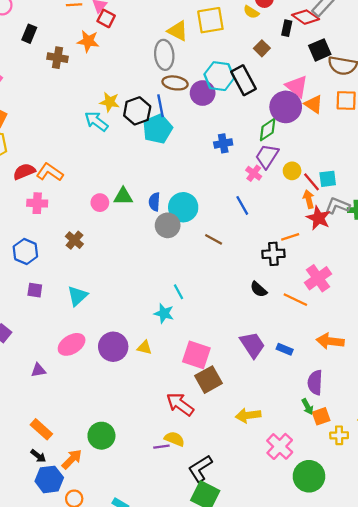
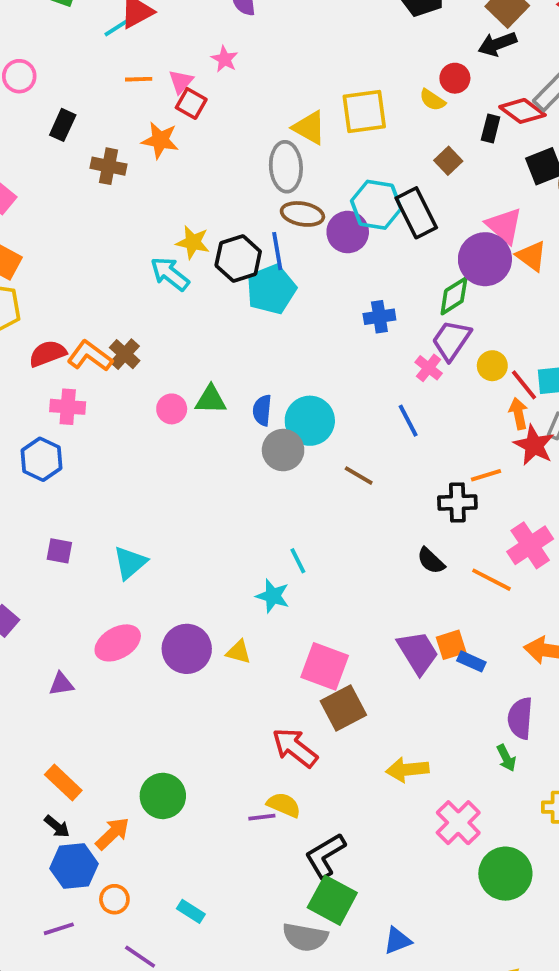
brown cross: (74, 240) -> (125, 354), moved
blue hexagon: (25, 252) -> (41, 459), moved
orange square: (321, 416) -> (451, 645), moved

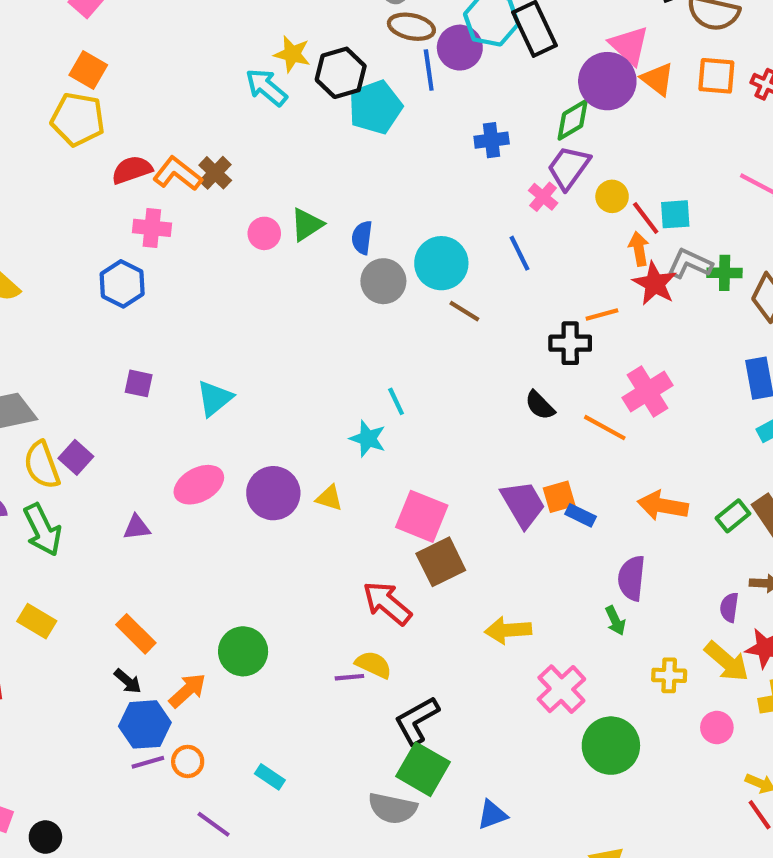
blue line: (277, 251) -> (429, 70), moved
green triangle: (211, 400) -> (307, 225), turned -36
cyan circle: (310, 421) -> (441, 263), moved
purple line: (59, 929) -> (148, 762), moved

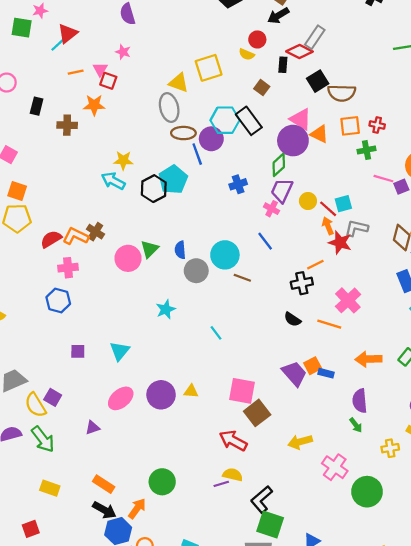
black hexagon: (341, 73) -> (154, 189), moved
pink circle: (264, 233) -> (128, 258), size x1.5
green cross: (725, 273) -> (366, 150), moved
cyan star: (368, 439) -> (166, 309), moved, turned -30
black arrow: (128, 681) -> (104, 510), size x1.5

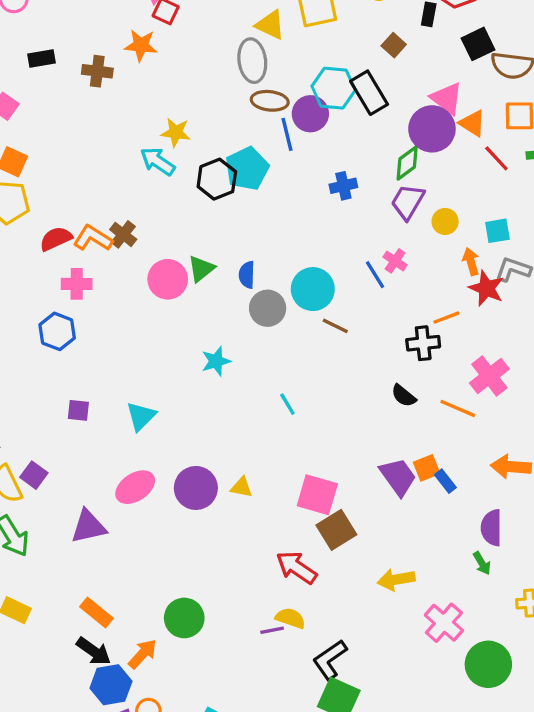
black rectangle: (37, 106) -> (41, 58), moved, turned 60
pink cross: (272, 209) -> (395, 261), moved
red line: (328, 209) -> (496, 158), moved
blue rectangle: (326, 373) -> (445, 481), turned 32
purple triangle: (92, 428) -> (89, 527), size x1.6

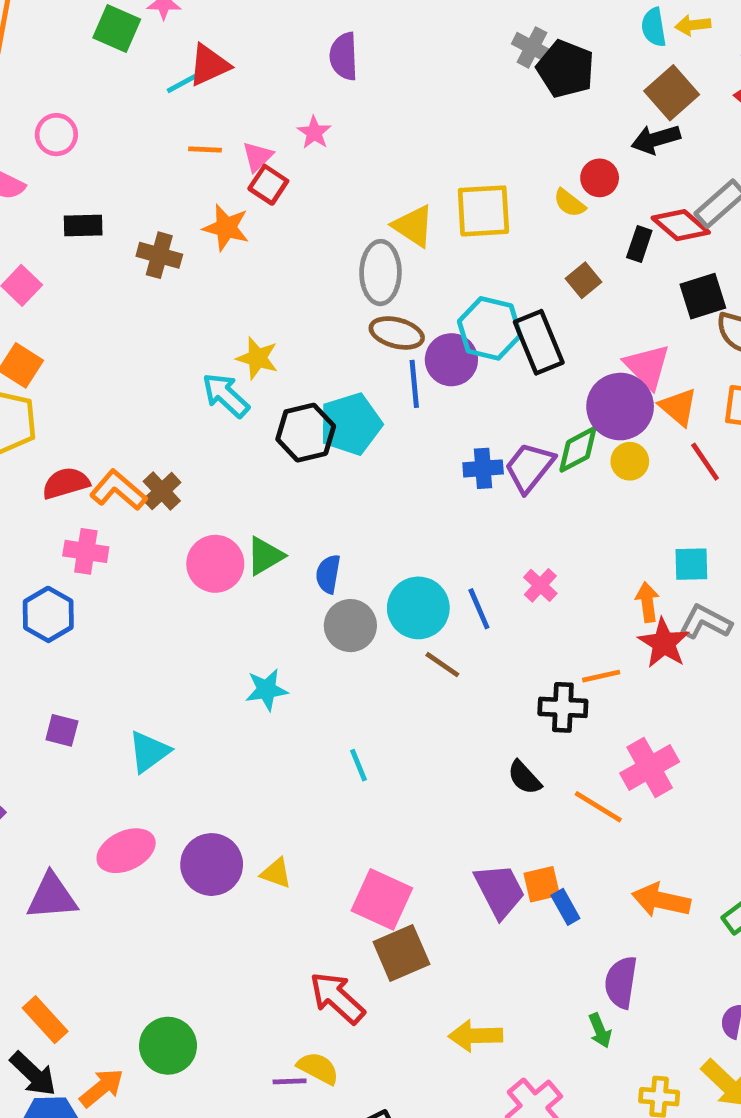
purple trapezoid: (408, 202) -> (529, 467), moved
yellow circle: (445, 221) -> (630, 461), moved
blue line: (375, 275) -> (479, 609), moved

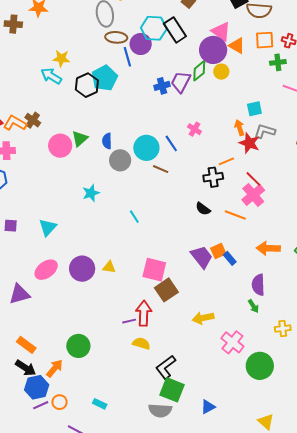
red line: (705, 462) -> (253, 179), moved
red arrow: (337, 998) -> (144, 313), turned 60
purple line: (290, 1081) -> (129, 321), moved

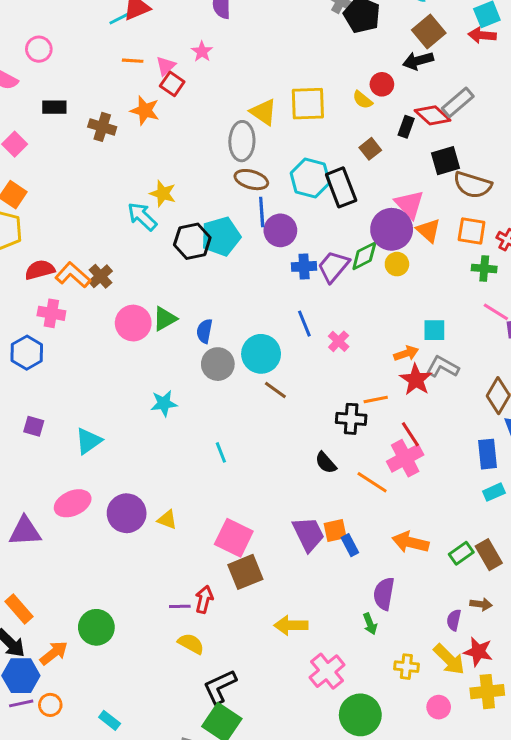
purple circle: (141, 44) -> (280, 230), moved
orange arrow: (239, 128) -> (406, 353), turned 77
blue line: (171, 143) -> (304, 324), moved
red arrow: (144, 313) -> (204, 599), size x0.7

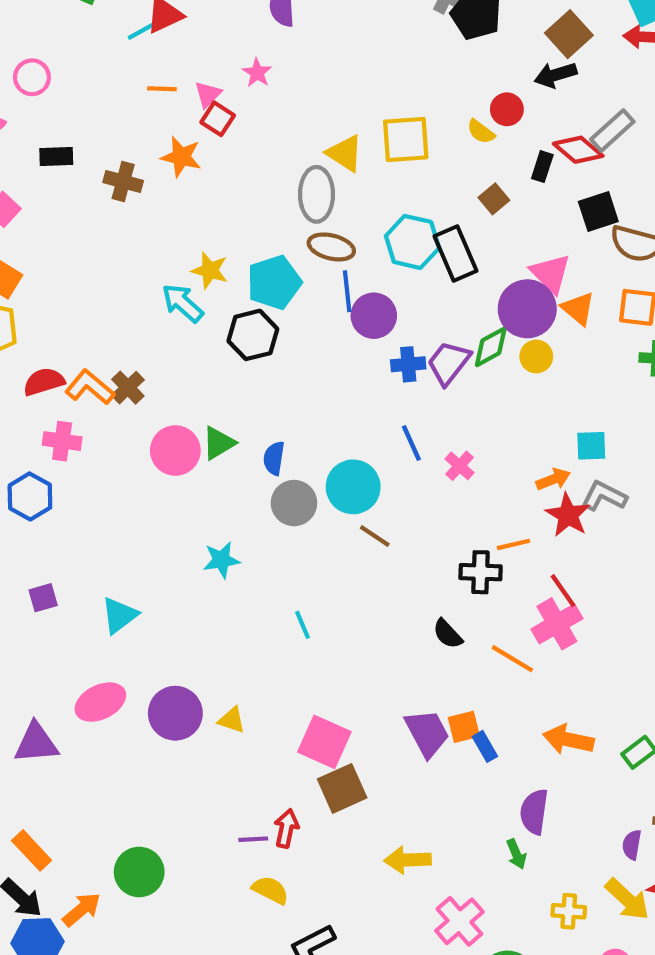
cyan pentagon: (221, 236) -> (274, 282), moved
purple square: (34, 426) -> (43, 598), turned -30

